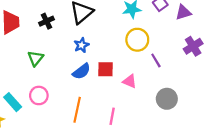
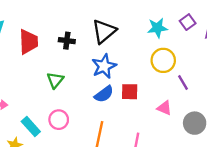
black cross: (46, 21) -> (67, 41), turned 32
blue star: (81, 45) -> (104, 66), size x1.5
pink triangle: (130, 81) -> (164, 108), moved

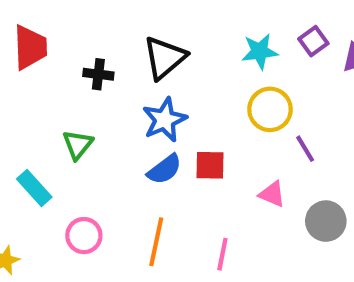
red trapezoid: (28, 42) -> (30, 47), moved
pink circle: (59, 120) -> (84, 236), moved
cyan rectangle: (31, 127) -> (34, 188), moved

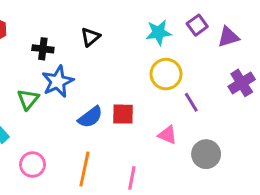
black triangle: (165, 58) -> (90, 37), size x0.6
blue star: (165, 120) -> (58, 81), moved

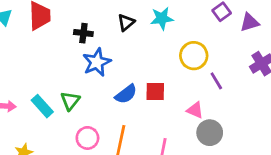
cyan star: (159, 33) -> (162, 18), moved
green triangle: (28, 99) -> (70, 101), moved
gray circle: (206, 154) -> (210, 133), moved
pink circle: (33, 165) -> (87, 138), moved

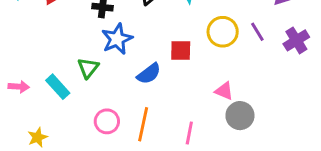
purple line: (216, 81) -> (257, 32), moved
red square: (155, 91) -> (181, 51), moved
green triangle: (70, 101) -> (88, 68), moved

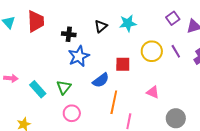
green triangle: (88, 68) -> (64, 87), moved
pink arrow: (19, 87) -> (11, 78), moved
gray circle: (240, 116) -> (176, 118), moved
orange line: (143, 124) -> (114, 102), moved

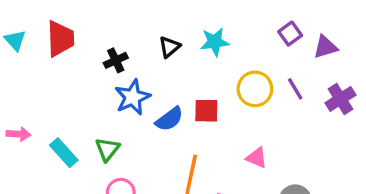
black cross: (69, 34) -> (116, 60), turned -32
blue semicircle: (101, 80) -> (169, 119), moved

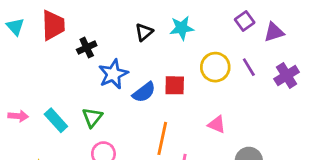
black cross: (116, 60) -> (87, 48), moved
pink arrow: (18, 134) -> (18, 116), moved

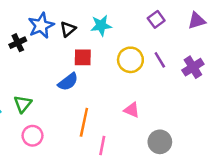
purple triangle: (274, 32) -> (197, 21), moved
blue star: (113, 74) -> (41, 26), moved
red square: (175, 85) -> (83, 57), moved

